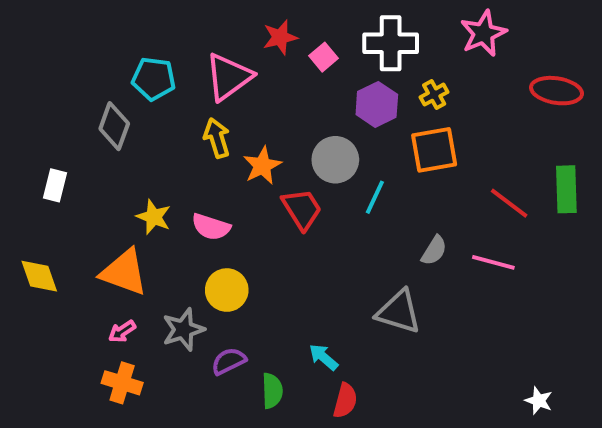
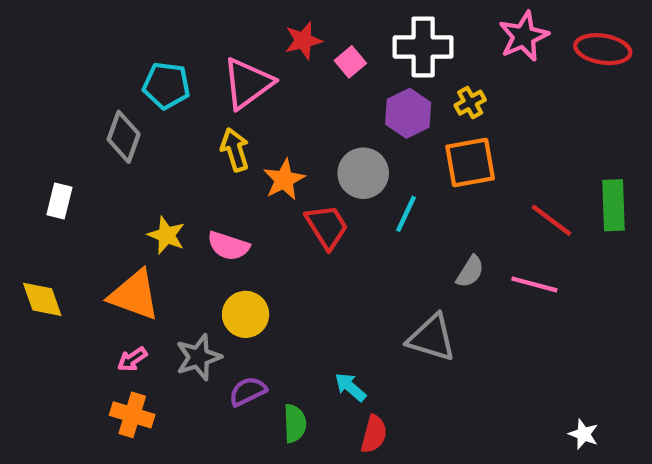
red ellipse: (556, 91) -> (603, 49), moved

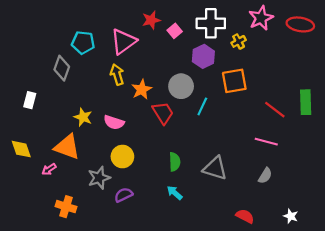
yellow cross: (470, 103) -> (239, 41), moved
gray semicircle: (470, 272) -> (265, 176), moved
pink arrow: (132, 359) -> (49, 169), moved
green semicircle: (295, 423) -> (175, 162), moved
red semicircle: (374, 434) -> (245, 216), moved, turned -78

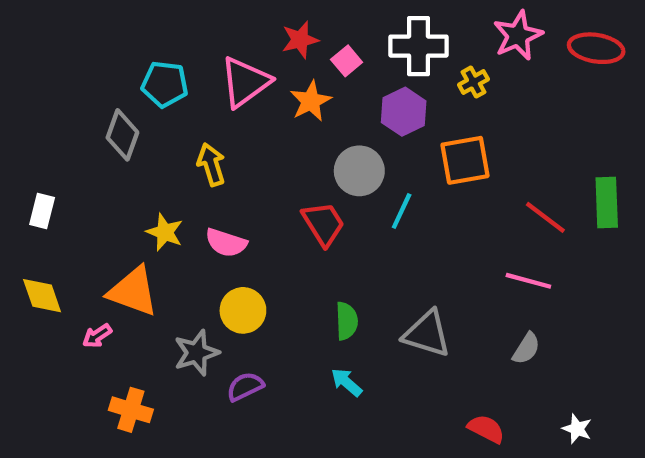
yellow arrow: (117, 74) -> (211, 165), moved
orange star: (142, 89) -> (311, 101), moved
white rectangle: (30, 100) -> (42, 211), moved

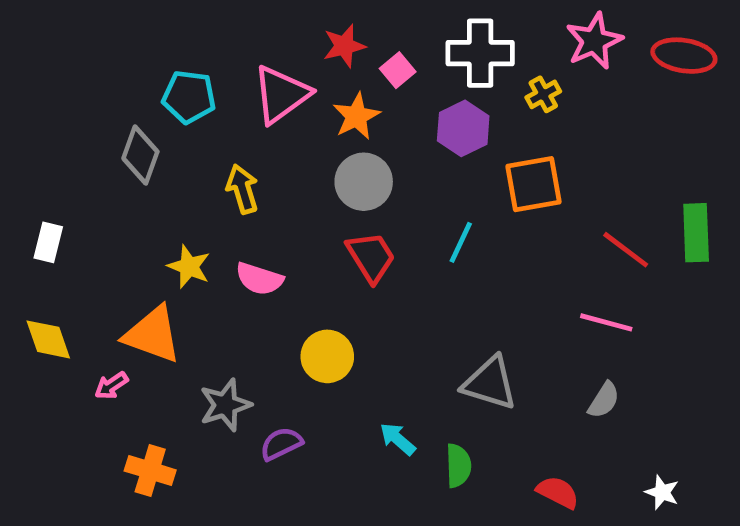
gray circle: (359, 171) -> (364, 182), moved
yellow circle: (243, 310) -> (327, 356), moved
green semicircle: (347, 321) -> (458, 466), moved

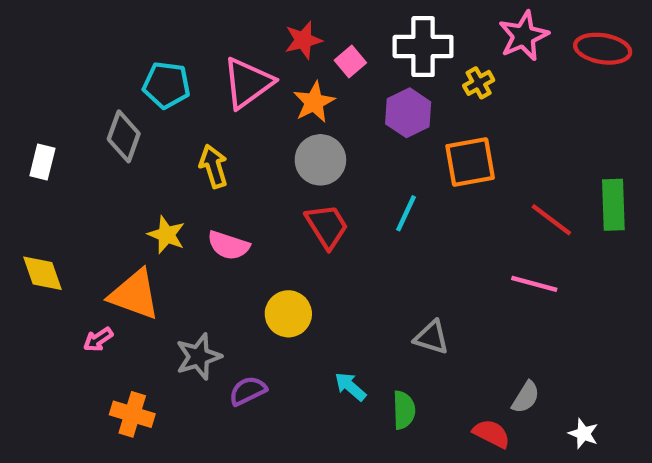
white rectangle: (48, 242) -> (42, 162), moved
yellow diamond: (48, 339) -> (42, 273), moved
gray triangle: (490, 383) -> (432, 337), size x0.7
gray semicircle: (604, 400) -> (526, 397), moved

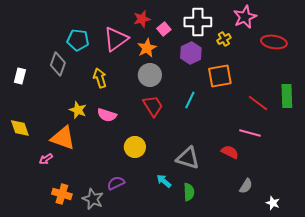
red ellipse: (603, 49) -> (274, 42), moved
gray triangle: (432, 337) -> (188, 158), moved, size x1.4
gray star: (199, 357) -> (93, 199), moved, turned -30
red semicircle: (491, 434) -> (230, 152), moved

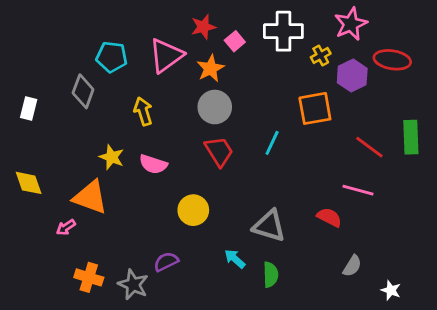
purple hexagon: (191, 53) -> (352, 76), moved

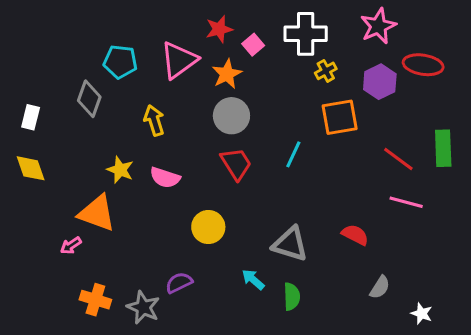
yellow cross: (321, 55) -> (326, 71), moved
yellow diamond: (29, 183) -> (31, 168), moved
pink line: (358, 190) -> (406, 202), moved

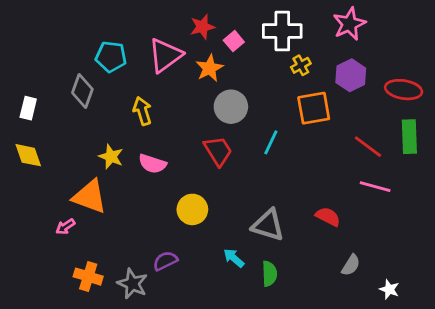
red ellipse: (423, 65) -> (404, 90), moved
gray circle: (231, 116) -> (231, 107), moved

